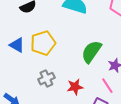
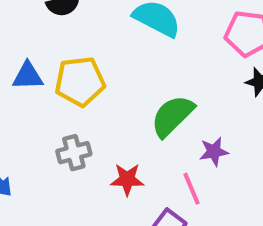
blue triangle: (17, 45) -> (28, 76), turned -42

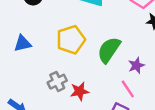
yellow pentagon: (80, 81) -> (71, 40), moved
red star: (127, 179) -> (79, 91), moved

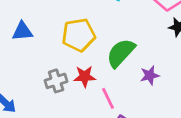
pink line: (128, 89) -> (108, 98), moved
red star: (79, 91) -> (85, 76), moved

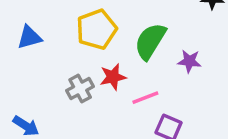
purple star: (150, 75) -> (189, 61), turned 30
pink line: (108, 98) -> (145, 98), turned -75

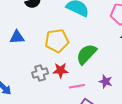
purple star: (189, 61) -> (106, 81), moved

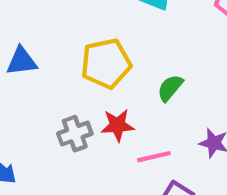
green semicircle: (86, 54) -> (170, 88), size x0.6

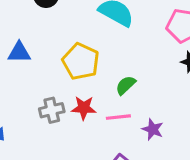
yellow pentagon: (106, 63) -> (81, 62), turned 30
pink line: (154, 157) -> (118, 117), moved

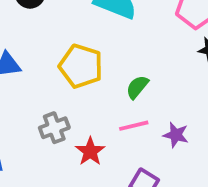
red star: (84, 108) -> (90, 151), moved, turned -30

